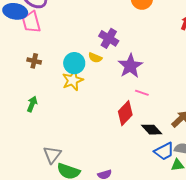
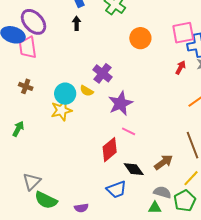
blue trapezoid: (164, 151) -> (116, 189), moved

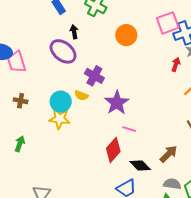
purple ellipse: (34, 22) -> (63, 51), moved
black arrow: (77, 23) -> (74, 32), moved
red arrow: (181, 67) -> (176, 65), moved
yellow star: (61, 110) -> (60, 119), turned 30

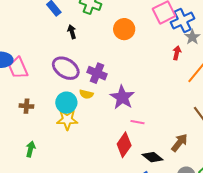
purple ellipse: (63, 51) -> (66, 68), moved

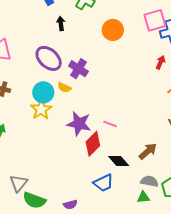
purple star: (122, 97) -> (79, 124), moved, turned -30
yellow star: (67, 120) -> (41, 109), turned 30

